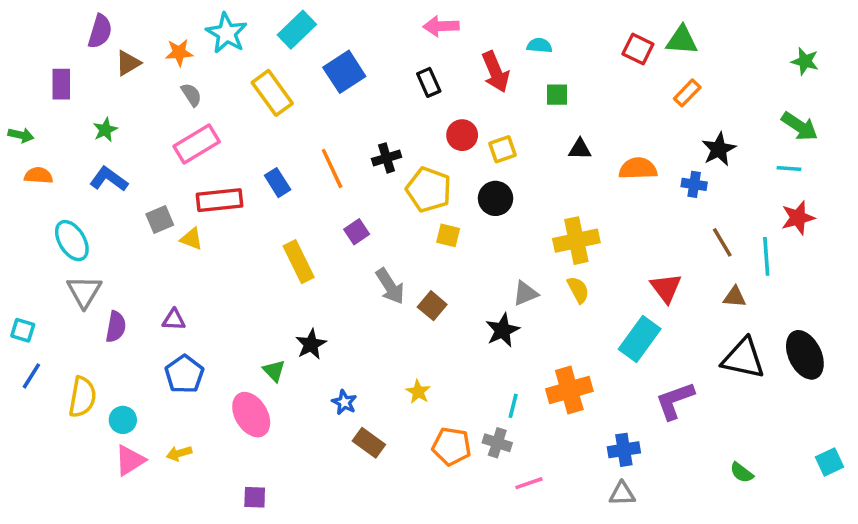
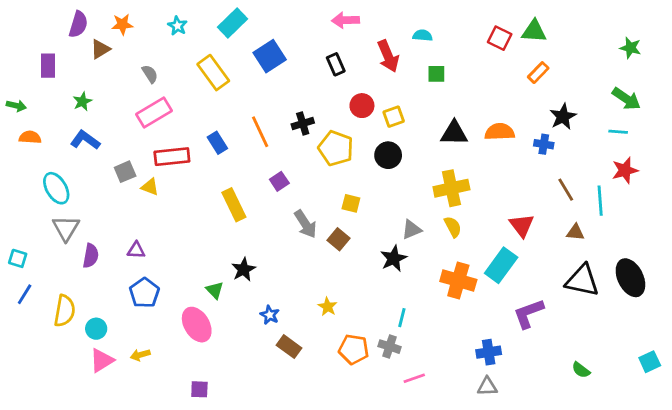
cyan star: (227, 33) -> (177, 26), size x0.6
orange star: (179, 52) -> (122, 24), moved
black triangle: (580, 149) -> (454, 133), moved, size x1.5
yellow square: (448, 235) -> (351, 203), moved
orange cross: (569, 390) -> (458, 280), moved, turned 32

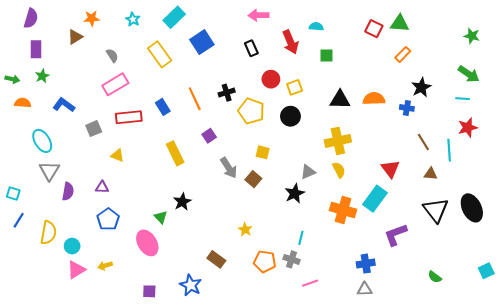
purple semicircle: (78, 24) -> (31, 18), moved
green star: (82, 101) -> (42, 76), moved
yellow triangle: (150, 187) -> (117, 155), moved
black triangle: (582, 280) -> (436, 210), turned 40
blue star: (270, 315) -> (191, 285), moved, size x1.5

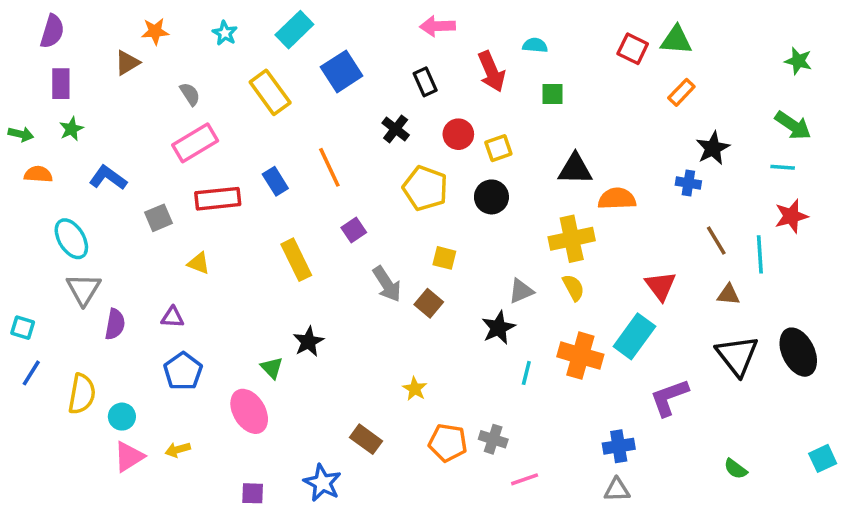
black cross: (227, 93) -> (396, 129), moved, turned -35
orange semicircle: (374, 99) -> (617, 199), moved
cyan line: (301, 238) -> (526, 373), moved

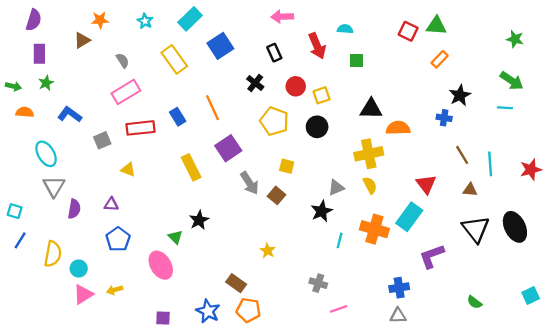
red star: (791, 216) -> (531, 170), moved
purple square: (354, 230) -> (228, 148), size x1.6
orange pentagon: (448, 443) -> (248, 310), moved

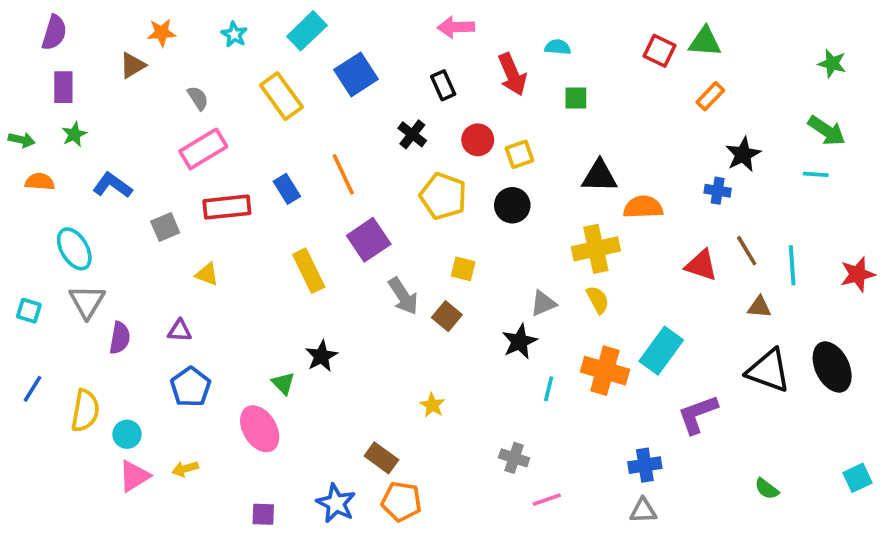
red triangle: (426, 184) -> (701, 265), moved, turned -35
cyan square: (15, 211) -> (29, 311), moved
black triangle: (476, 229) -> (769, 371), turned -32

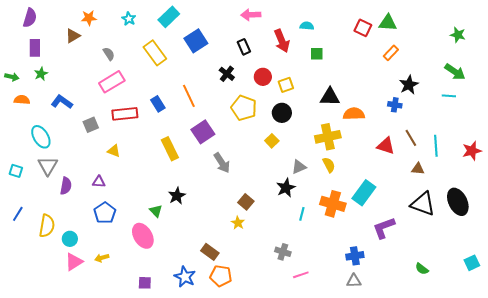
yellow square: (463, 269) -> (272, 141), moved, turned 32
brown square: (447, 316) -> (246, 202), moved

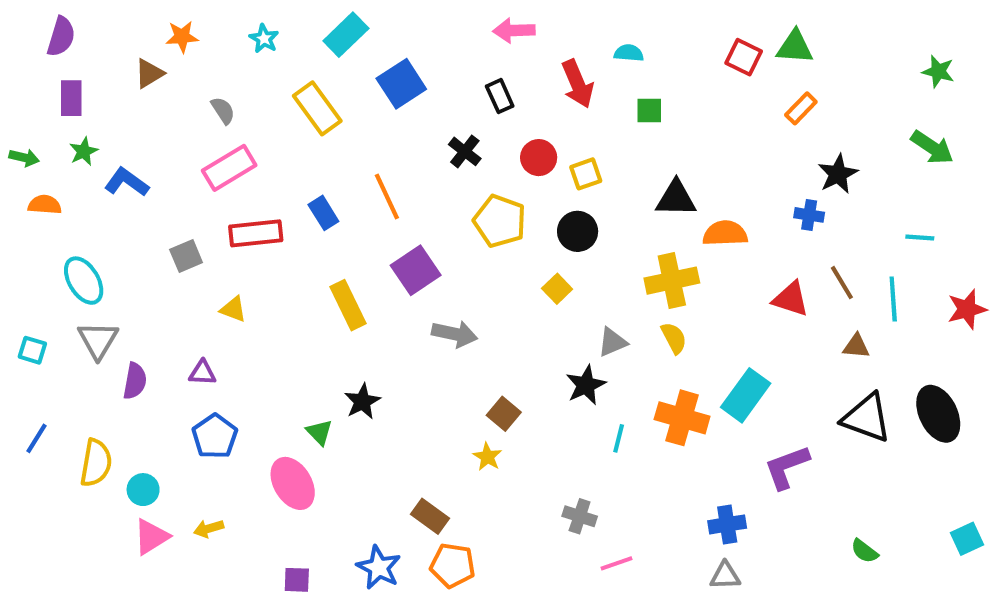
cyan line: (449, 96) -> (920, 237), moved
blue L-shape: (62, 102) -> (127, 182), moved
gray arrow: (222, 163) -> (455, 334), turned -45

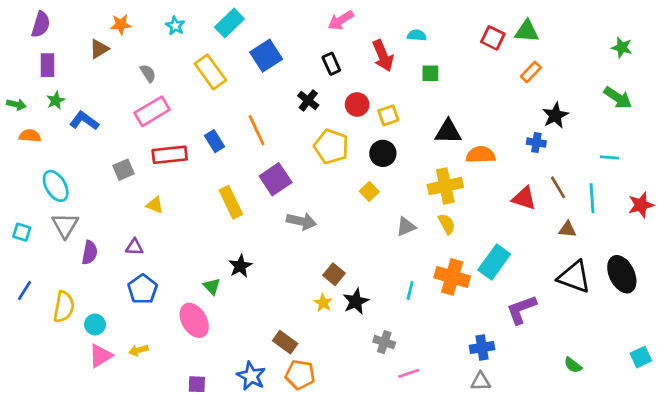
pink arrow: (514, 30) -> (341, 20), turned -30
black star: (586, 385) -> (356, 301), moved

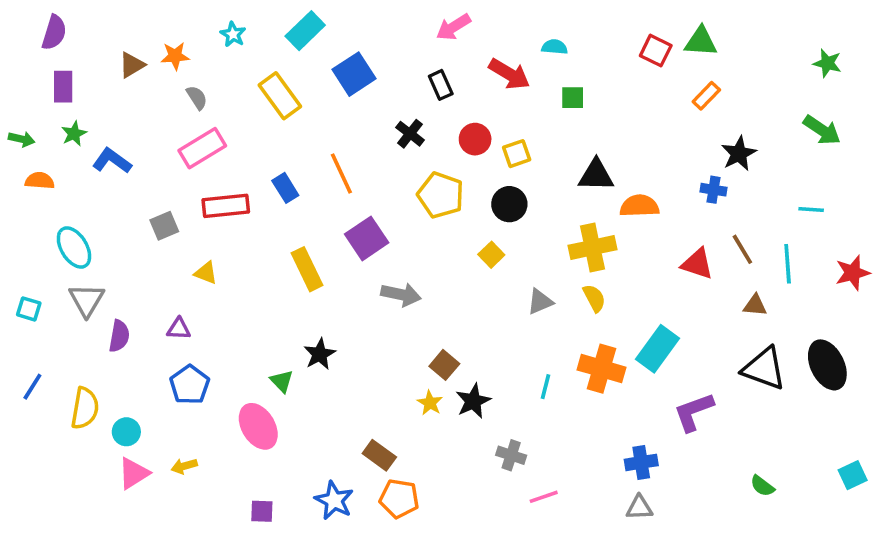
orange star: (121, 24) -> (175, 56), moved
red arrow: (383, 56) -> (509, 74), turned -36

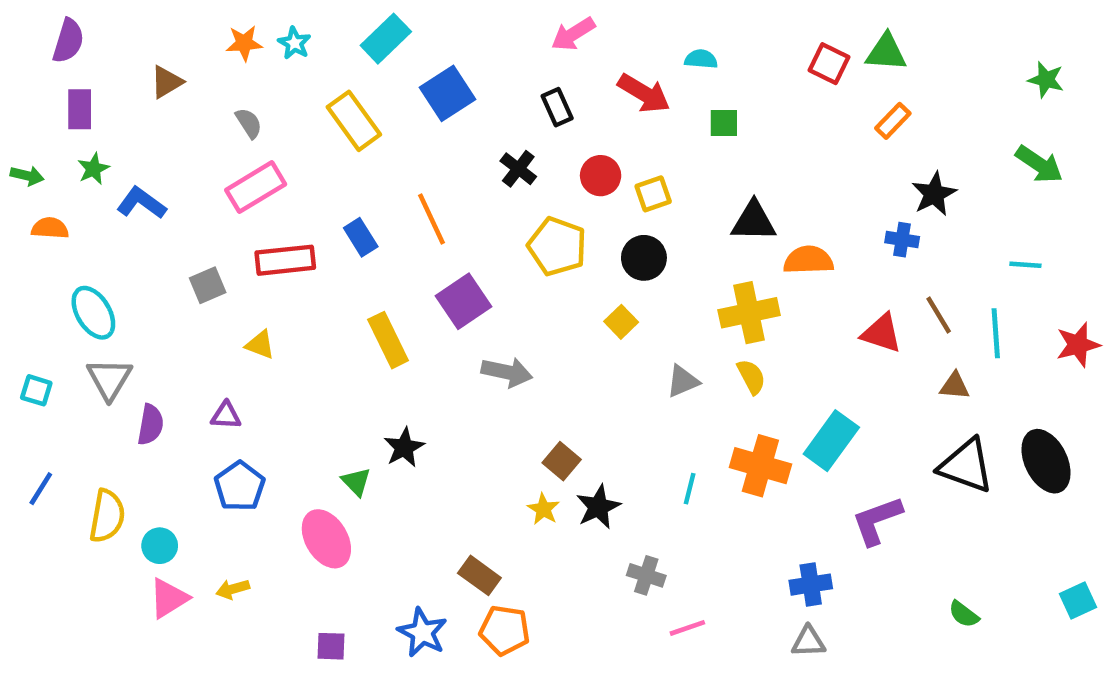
orange star: (175, 56) -> (244, 43), moved

